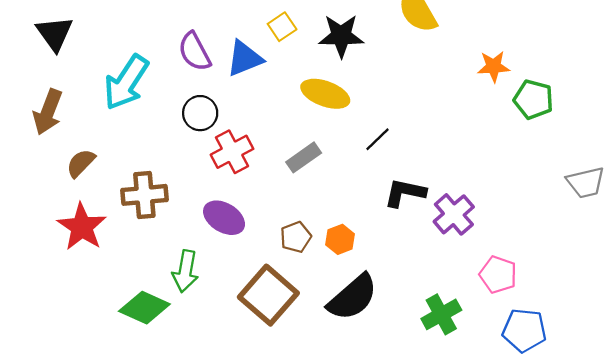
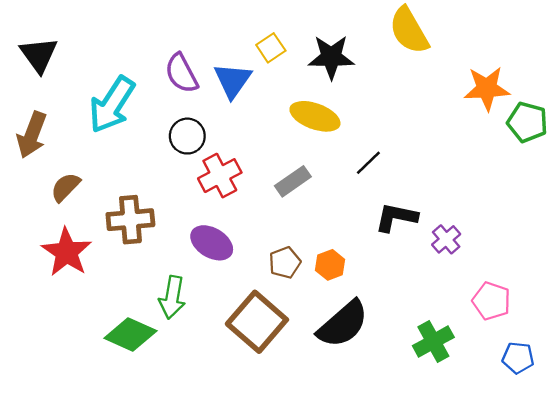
blue triangle: (245, 59) -> (233, 80), turned -33
orange star: (494, 66) -> (487, 88), size x1.4
purple cross: (454, 214) -> (446, 239), size x0.7
blue pentagon: (524, 330) -> (518, 358), size x0.7

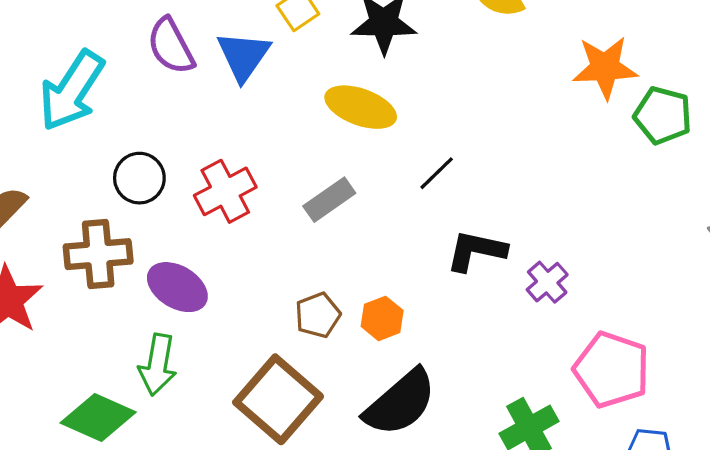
black circle: (187, 136) -> (139, 178), moved
purple ellipse: (212, 243) -> (177, 287), moved
pink pentagon: (491, 301) -> (612, 370), size x1.4

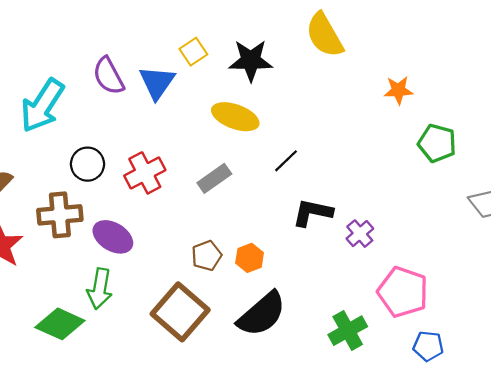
orange star: (605, 67) -> (398, 90), size x0.7
green pentagon: (663, 115) -> (437, 143), moved

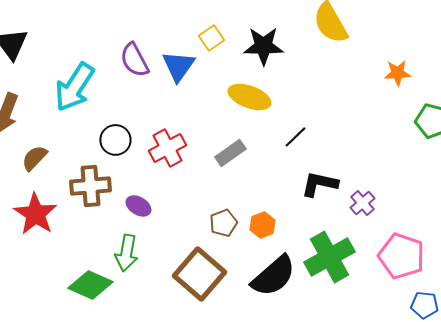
purple ellipse: (113, 237) -> (138, 206), size x0.7
green cross: (348, 331) -> (329, 257), moved, size x1.4

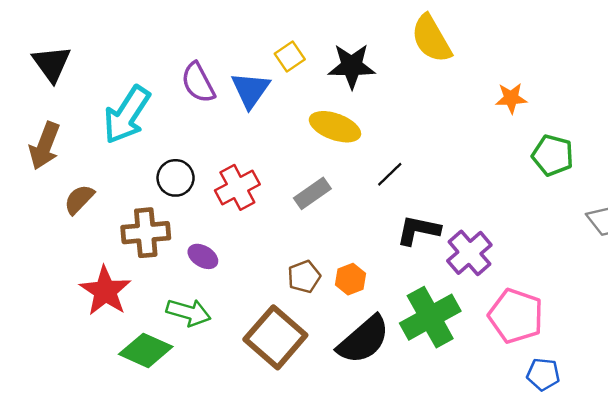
purple cross: (362, 203) -> (469, 253), size x1.5
red star: (35, 214) -> (105, 291), moved
green arrow: (126, 253) -> (189, 312), turned -84

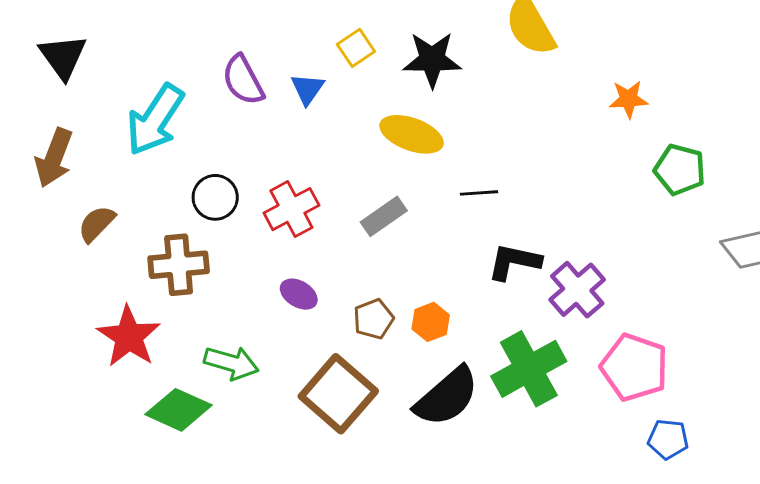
blue triangle: (250, 90) -> (308, 89), size x0.7
black line: (390, 174) -> (479, 193), turned 40
purple ellipse: (203, 256) -> (299, 294), moved

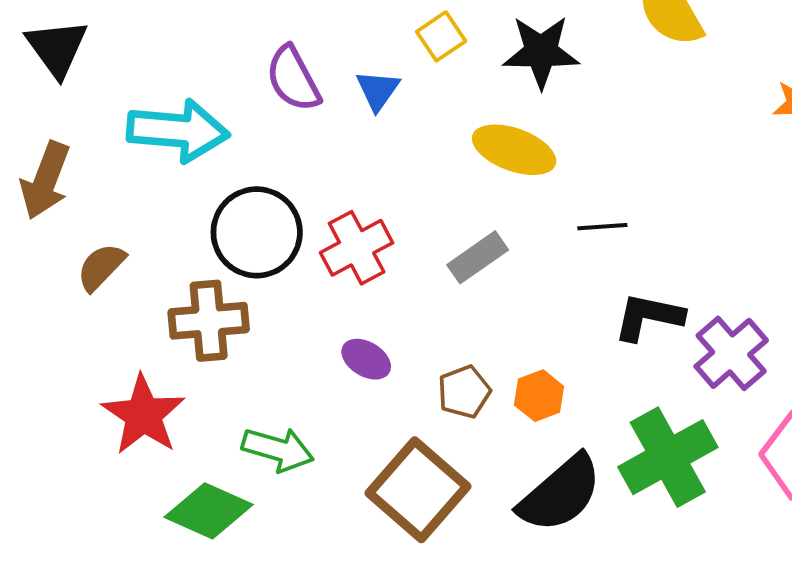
cyan arrow: (155, 120) -> (178, 131), turned -118
black circle: (215, 197) -> (257, 232), size x1.5

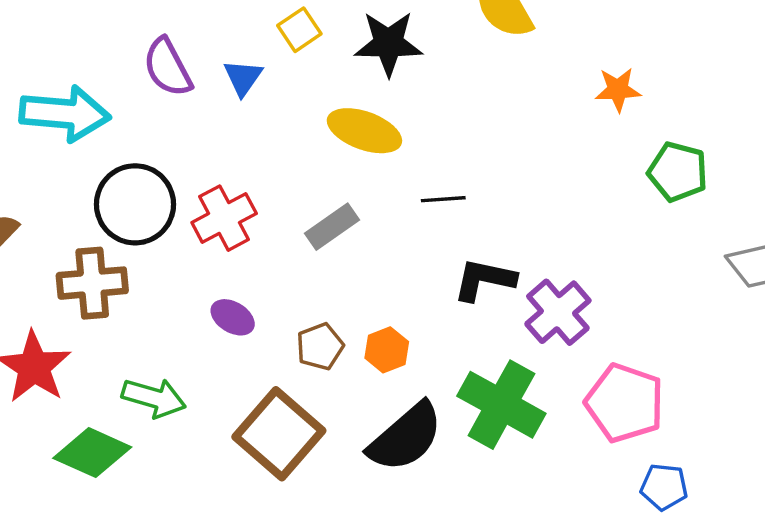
green cross: (668, 457) -> (501, 405), turned -32

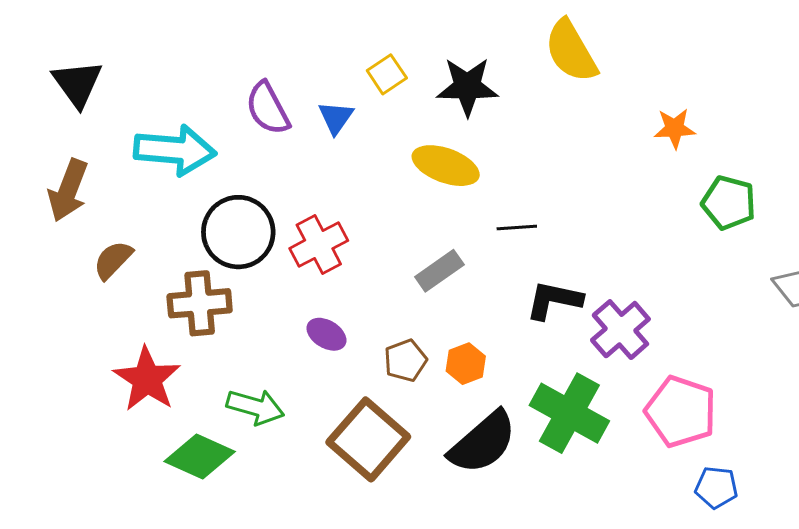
gray rectangle: (332, 227) -> (439, 271), moved

